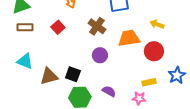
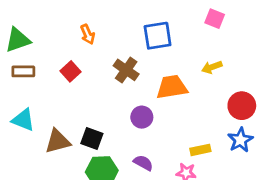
yellow arrow: (157, 24) -> (212, 67), turned -40
red circle: (154, 51) -> (242, 106), moved
purple circle: (100, 55) -> (142, 117), moved

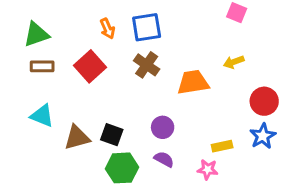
blue square: (158, 36) -> (147, 27), moved
red square: (70, 71) -> (90, 66), size x1.5
purple circle: (142, 117) -> (163, 127), moved

